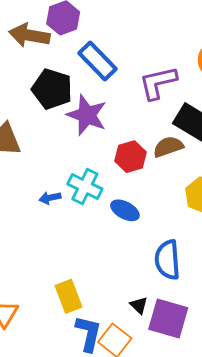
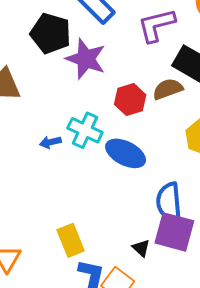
blue ellipse: (125, 210) -> (126, 153), size x1.4
purple square: (168, 318) -> (174, 232), moved

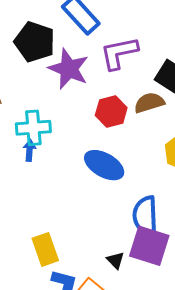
purple L-shape: (156, 25) -> (119, 53), moved
cyan cross: (85, 130) -> (33, 128), moved, turned -32
blue arrow: (50, 142) -> (30, 150), turned 105

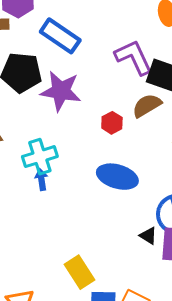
purple L-shape: (119, 53) -> (134, 57), moved, turned 90
red hexagon: (111, 112) -> (112, 123), size x0.7
black triangle: (115, 260) -> (148, 236), moved

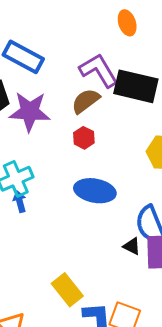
brown semicircle: (147, 106) -> (86, 101), moved

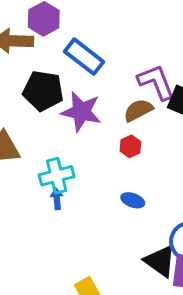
blue ellipse: (95, 191) -> (133, 200), size x0.6
black triangle: (132, 246) -> (160, 261), size x1.8

